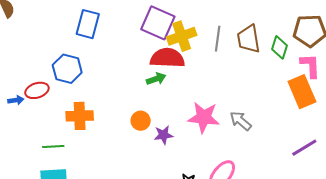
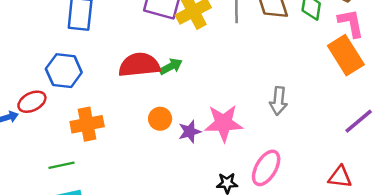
red semicircle: (167, 58) -> (139, 65), moved
pink star: (204, 117) -> (224, 123), moved
gray arrow: (241, 121) -> (278, 101), turned -115

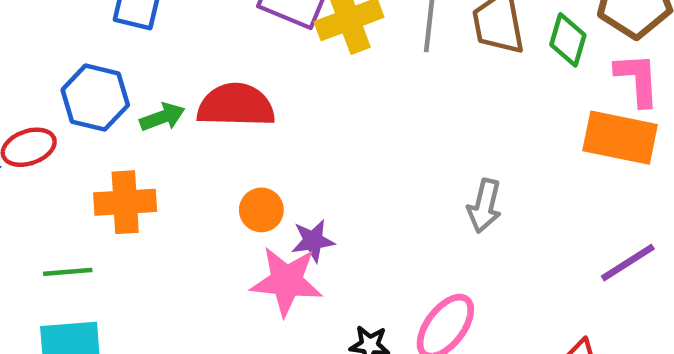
orange rectangle: (346, 55) -> (620, 138), turned -54
green arrow: (171, 66) -> (162, 117), moved
pink star: (224, 123) -> (287, 281), moved

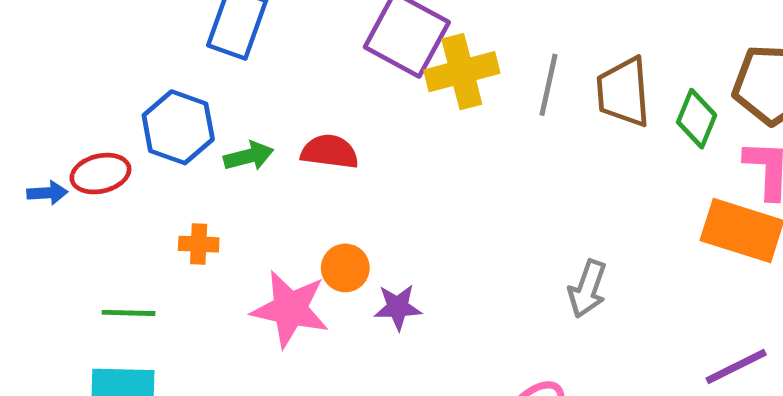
red semicircle: (236, 105) -> (330, 152), size x0.7
orange cross: (125, 202) -> (199, 244), size x0.6
pink star: (287, 281) -> (290, 309), moved

